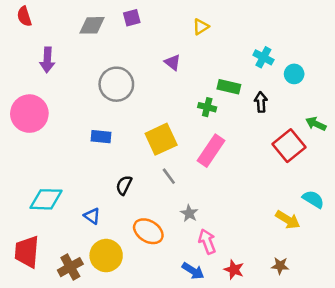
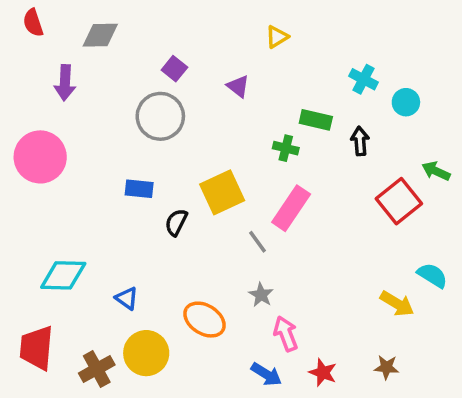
purple square: (132, 18) -> (174, 69), moved, turned -36
gray diamond: (92, 25) -> (100, 35), moved
gray line: (169, 176) -> (258, 242), moved
black semicircle: (124, 185) -> (176, 222), moved

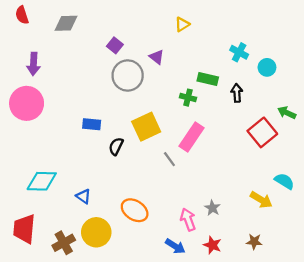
purple arrow: (65, 83) -> (34, 64), moved
gray circle: (160, 116) -> (128, 75), moved
gray star: (261, 295) -> (212, 208), moved

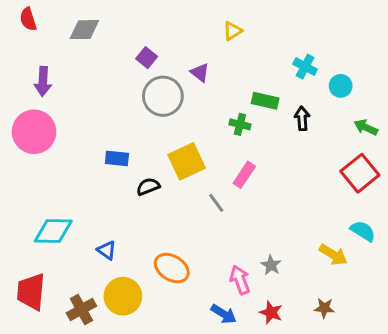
green arrow: (287, 113) -> (366, 127), moved
red square: (262, 132) -> (360, 173), moved
pink rectangle: (191, 137) -> (244, 175), size x0.7
black semicircle: (116, 146) -> (148, 187), turned 42

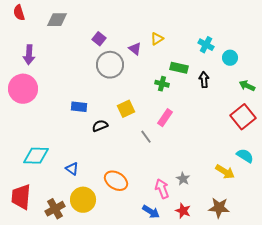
yellow triangle: (233, 31) -> (157, 39), moved
yellow square: (187, 161) -> (126, 109), size x0.7
brown star: (324, 308) -> (219, 208), size x1.5

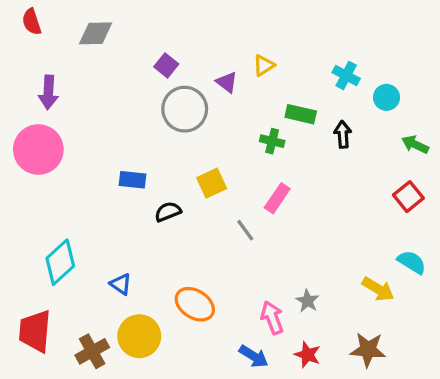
red square: (243, 117) -> (408, 197), size x0.7
cyan diamond: (36, 156) -> (60, 262), turned -44

